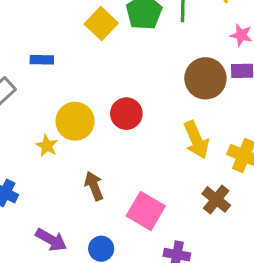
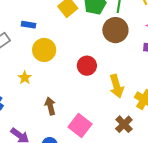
brown circle: (205, 78) -> (115, 30), moved
red circle: (126, 114) -> (87, 66), moved
yellow circle: (75, 121) -> (44, 50), moved

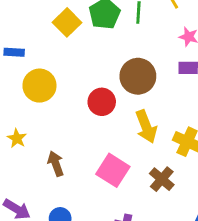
brown circle: (115, 30) -> (138, 76), moved
yellow star: (25, 78) -> (17, 138), moved
pink square: (80, 126) -> (113, 170), moved

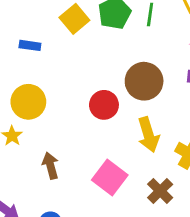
blue rectangle: (14, 52) -> (30, 45), moved
yellow circle: (39, 86) -> (28, 102), moved

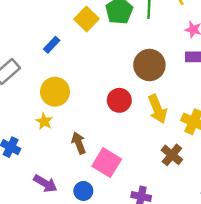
blue rectangle: (30, 45) -> (52, 45), turned -49
red circle: (104, 105) -> (119, 100), moved
pink square: (110, 178) -> (107, 163), moved

